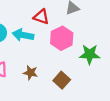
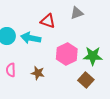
pink hexagon: (62, 38) -> (67, 54), moved
brown square: (62, 80) -> (86, 80), moved

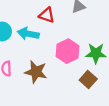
brown star: (38, 73) -> (36, 72), size x1.5

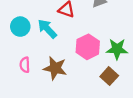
cyan arrow: (28, 34) -> (47, 29), turned 35

